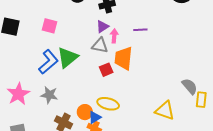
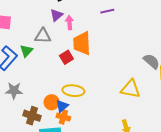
purple line: (140, 30) -> (107, 11), moved
gray triangle: (100, 45) -> (43, 36), moved
green triangle: (68, 57) -> (26, 51), size x0.6

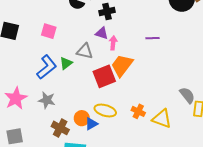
purple triangle: (56, 15) -> (102, 33), turned 48
orange trapezoid: (82, 43) -> (122, 65), turned 30
red square: (66, 57) -> (104, 76), size x1.6
orange cross: (63, 117) -> (138, 111), moved

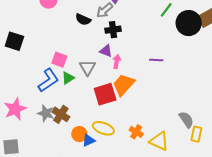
pink square: (49, 31) -> (59, 60), moved
gray triangle: (85, 51) -> (88, 68), turned 42
brown cross: (60, 128) -> (61, 114), moved

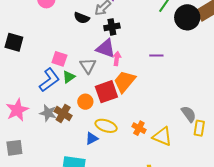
purple triangle: (106, 51) -> (106, 48), size x1.5
orange circle: (79, 134) -> (85, 102), moved

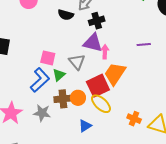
brown cross: (63, 114) -> (63, 99), moved, turned -30
yellow ellipse: (106, 126) -> (101, 104), moved, turned 30
blue triangle: (92, 138) -> (85, 126), moved

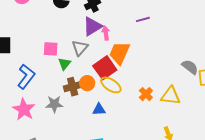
purple triangle: (93, 43) -> (92, 26), turned -35
gray triangle: (77, 62) -> (80, 48), turned 30
blue L-shape: (40, 80) -> (26, 77), moved
orange cross: (134, 119) -> (146, 94), turned 32
blue triangle: (85, 126) -> (99, 109), turned 40

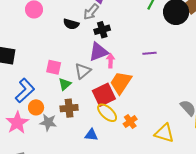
orange circle: (87, 83) -> (36, 107), moved
orange cross: (146, 94) -> (130, 121), moved

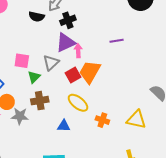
red square: (104, 95) -> (73, 75), moved, size x0.7
orange cross: (130, 121) -> (102, 120), moved, turned -32

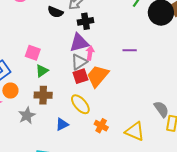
gray triangle: (51, 63) -> (79, 62), moved
gray star: (20, 116) -> (27, 115), moved, turned 30
blue triangle: (64, 126) -> (62, 124), turned -40

